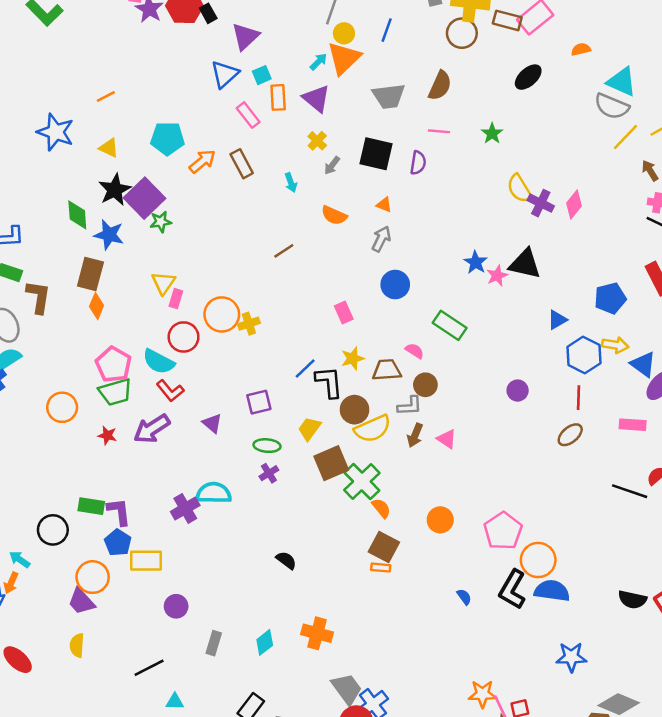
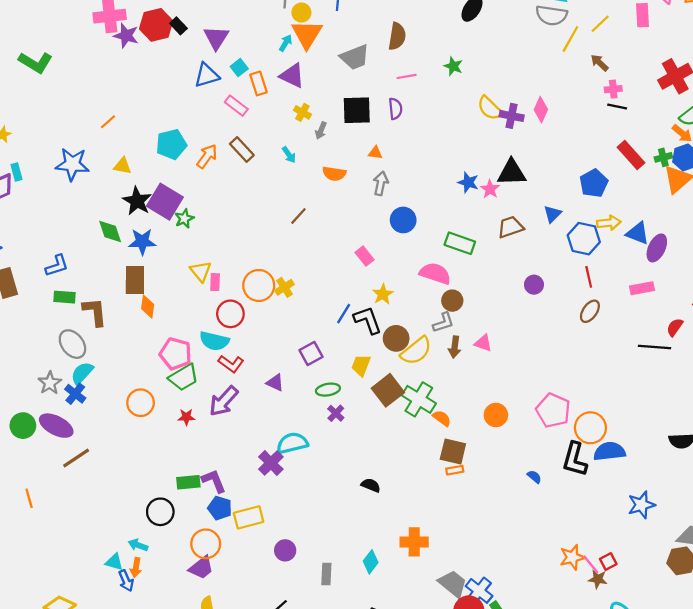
blue triangle: (225, 74) -> (207, 75), turned 40
pink semicircle: (415, 351) -> (435, 273), size x1.8
brown trapezoid: (387, 370) -> (510, 227), moved
purple trapezoid: (81, 601) -> (201, 568), turned -72

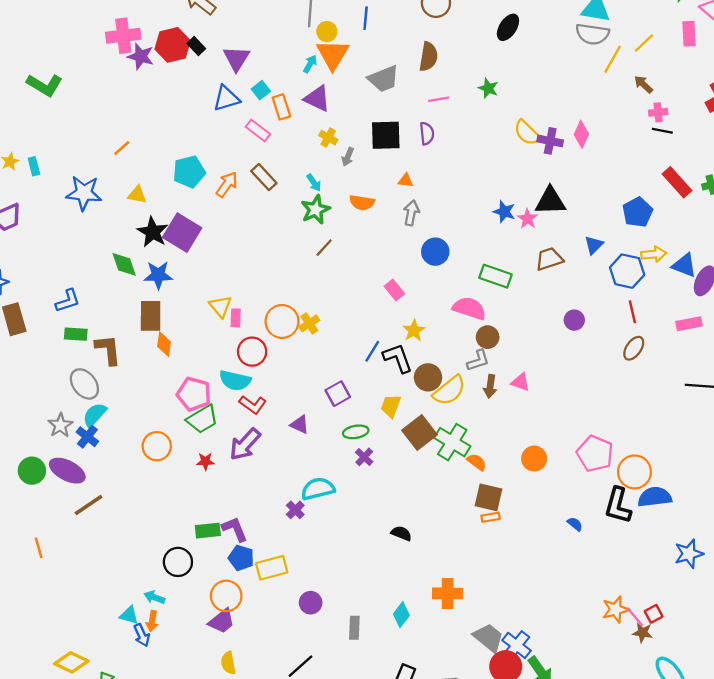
cyan rectangle: (16, 172) -> (34, 166), moved
green star: (184, 219) -> (315, 210), moved, size x1.4
purple cross: (271, 463) -> (295, 510), size x0.7

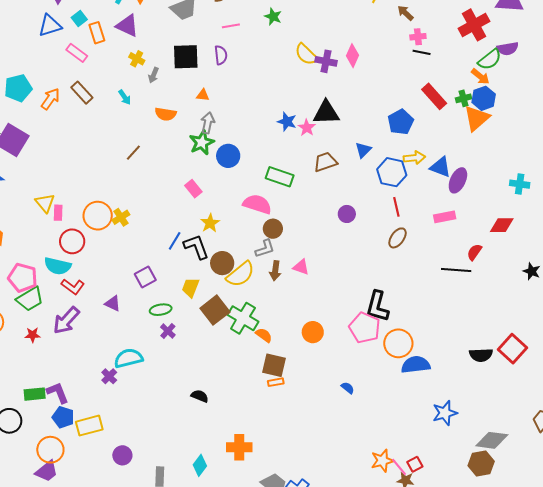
green star: (315, 210) -> (202, 143), moved
black L-shape: (618, 505) -> (377, 306), moved

